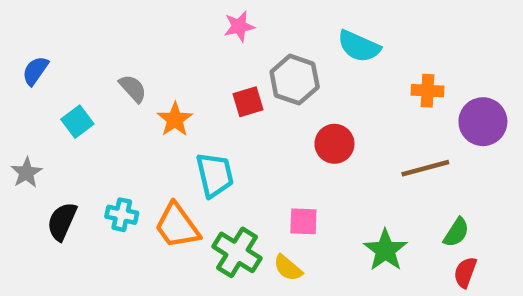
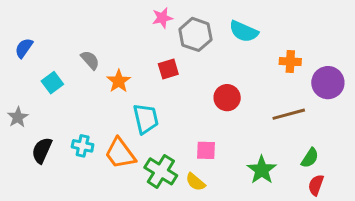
gray hexagon: (295, 80) -> (195, 34), moved

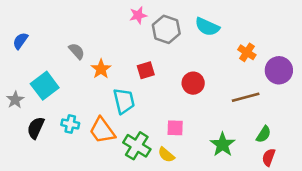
orange cross: (290, 62) -> (247, 52), turned 30
red square: (168, 69) -> (146, 70), moved
cyan square: (52, 83) -> (45, 86), moved, size x1.5

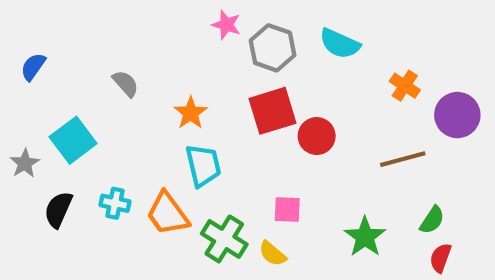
pink star: (138, 15) -> (226, 25), turned 30
orange star: (101, 69) -> (191, 113), moved
red square: (146, 70) -> (273, 111), moved, size x1.6

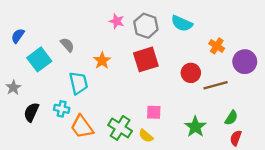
pink star: (226, 25) -> (117, 21), moved
red circle: (317, 136) -> (191, 73), moved
cyan square: (73, 140) -> (39, 59), moved
cyan trapezoid: (203, 165) -> (78, 83), moved
orange trapezoid: (168, 214) -> (82, 127), moved

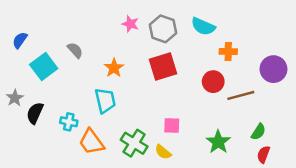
orange cross: (217, 46) -> (228, 51), moved, turned -32
cyan trapezoid: (78, 83) -> (105, 100), moved
black semicircle: (31, 112) -> (35, 113), moved

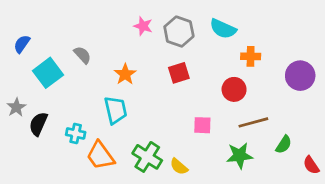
red square: (163, 67) -> (179, 73), size x0.7
brown line: (241, 95) -> (253, 122), moved
pink square: (172, 126) -> (202, 125), moved
green star: (218, 142) -> (240, 156), turned 30
red semicircle: (263, 154) -> (311, 165), moved, turned -54

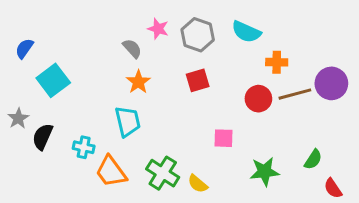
gray semicircle: (82, 55) -> (132, 48), moved
brown line: (253, 122) -> (295, 94), moved
red semicircle: (311, 165) -> (333, 188), moved

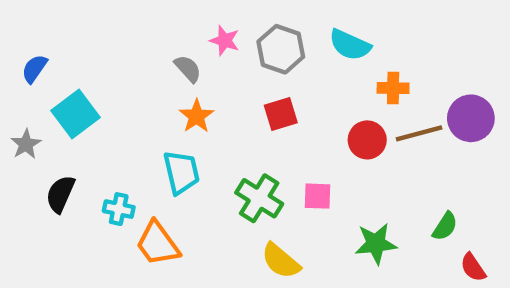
gray star: (18, 118) -> (26, 144), moved
green cross: (163, 173) -> (259, 198), moved
yellow semicircle: (198, 184) -> (281, 261), size x1.4

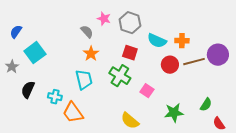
cyan semicircle: (350, 45) -> (157, 41), moved
red square: (281, 114) -> (130, 53), turned 35
pink square: (317, 196) -> (147, 91), turned 32
green cross: (259, 198) -> (120, 76), moved

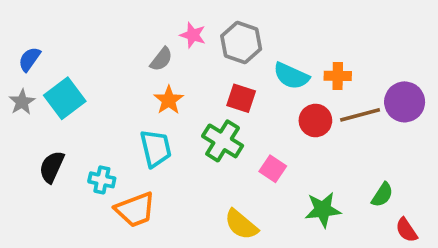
gray semicircle: (87, 32) -> (161, 59), turned 80
gray star: (12, 67) -> (22, 102), moved
orange trapezoid: (73, 113) -> (135, 210), turned -75

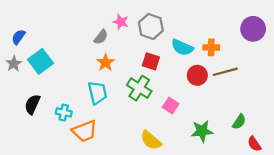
purple circle: (405, 102) -> (253, 29), moved

